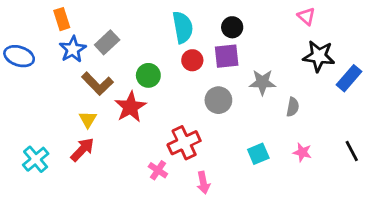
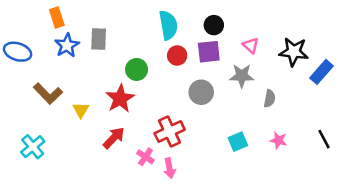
pink triangle: (306, 16) -> (251, 45), moved
gray rectangle: (107, 42) -> (99, 39), turned -45
brown L-shape: (97, 84) -> (48, 94), moved
red arrow: (82, 150) -> (114, 138), moved
pink arrow: (203, 183) -> (170, 168), moved

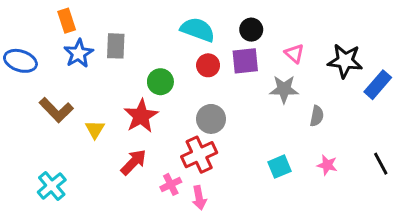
cyan semicircle: (168, 25) -> (198, 30), turned -60
gray circle: (201, 92) -> (211, 119), moved
cyan cross: (33, 147) -> (52, 186), moved
pink cross: (145, 157) -> (171, 184), turned 30

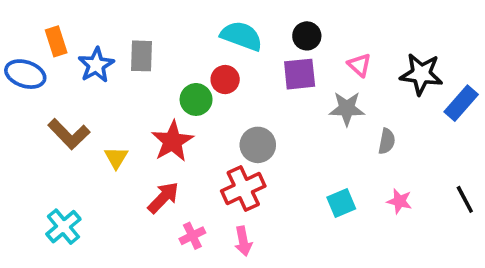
orange rectangle: (67, 21) -> (56, 41), moved
red circle: (208, 65) -> (225, 80), moved
pink cross: (171, 184) -> (192, 236), moved

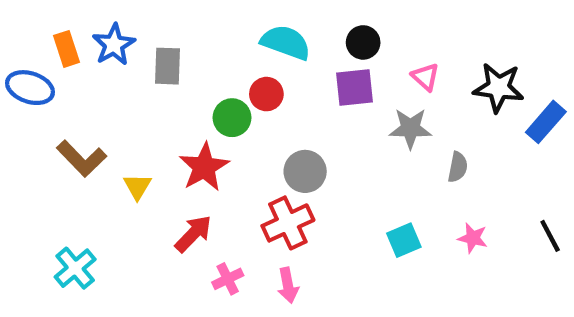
blue star: (96, 65) -> (114, 45), moved

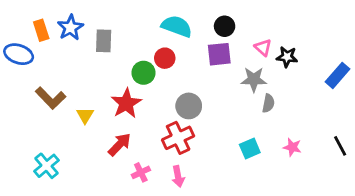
black star: (498, 88) -> (287, 57), moved, size x0.7
gray semicircle: (458, 167) -> (268, 103), moved

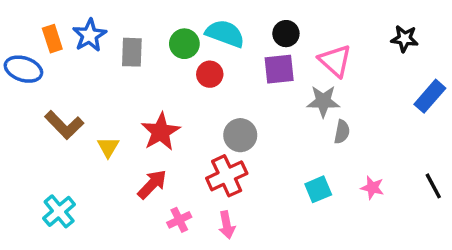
pink triangle: (263, 48) -> (335, 61), size x1.5
black star: (287, 57) -> (405, 39), moved
green circle: (143, 73) -> (184, 44), moved

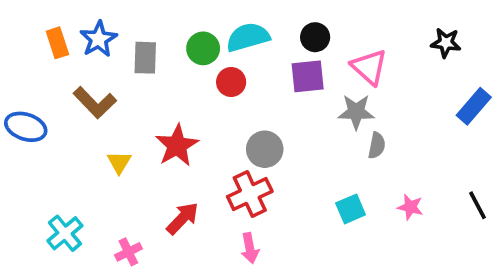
cyan semicircle: (225, 34) -> (248, 37), turned -36
blue ellipse: (23, 69) -> (26, 127), moved
brown L-shape: (64, 125) -> (95, 103), moved
red arrow: (152, 184) -> (183, 218), moved
pink cross: (179, 220) -> (128, 252), moved

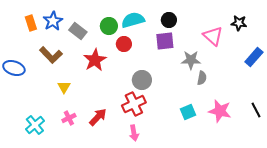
gray rectangle: (145, 58) -> (78, 31), turned -54
pink triangle: (369, 67) -> (213, 36), moved
red star: (177, 145) -> (95, 60), moved
pink star: (410, 207) -> (220, 111), size x1.6
pink cross: (128, 252) -> (69, 118), moved

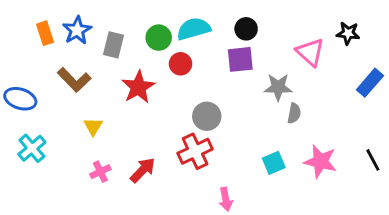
gray rectangle: (78, 31) -> (114, 45), turned 66
cyan cross: (35, 125) -> (32, 148), moved
pink arrow: (134, 133) -> (226, 199), moved

